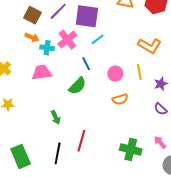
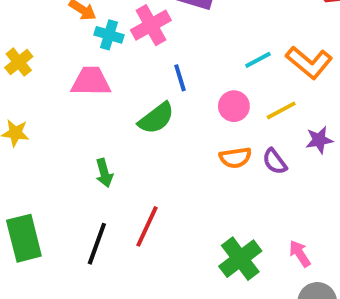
cyan line: (98, 39) -> (258, 60), moved
yellow line: (139, 72) -> (281, 110), turned 63
purple semicircle: (161, 109) -> (275, 162), moved
green cross: (131, 150) -> (240, 259), turned 30

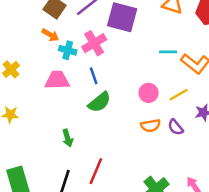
cyan line: (258, 60) -> (168, 52), moved, turned 30
blue line: (180, 78) -> (94, 76), moved

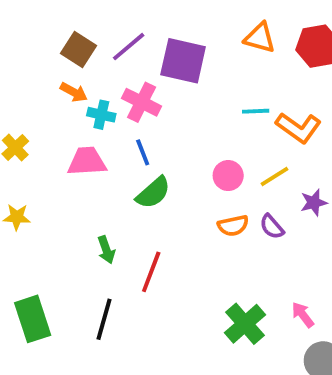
pink cross: (94, 43) -> (142, 102), turned -30
red line: (96, 171) -> (151, 272), moved

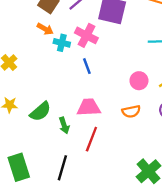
pink trapezoid: (87, 161) -> (89, 107), moved
green semicircle: (153, 193) -> (40, 112), moved
orange semicircle: (233, 226) -> (131, 111), moved

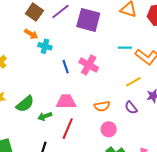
pink cross: (86, 35) -> (89, 65), moved
pink circle: (139, 81) -> (109, 129), moved
green arrow: (64, 125) -> (45, 116), turned 88

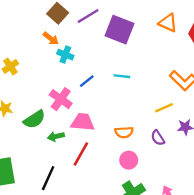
cyan line: (125, 48) -> (122, 76), moved
pink cross: (89, 65) -> (61, 99), moved
blue line: (66, 67) -> (87, 81), turned 64

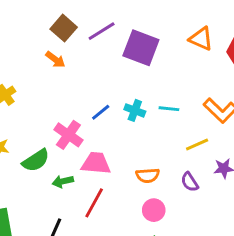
cyan cross: (65, 55) -> (135, 110), moved
cyan line: (122, 76) -> (169, 109), moved

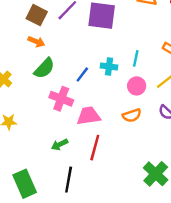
cyan line: (169, 109) -> (136, 58), turned -70
green semicircle: (36, 160) -> (44, 68), moved
green arrow: (63, 181) -> (60, 145), moved
pink circle: (154, 210) -> (137, 86), moved

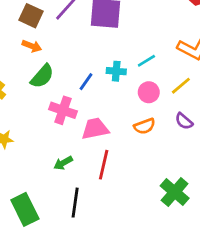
cyan line: (136, 58) -> (146, 61), turned 49

